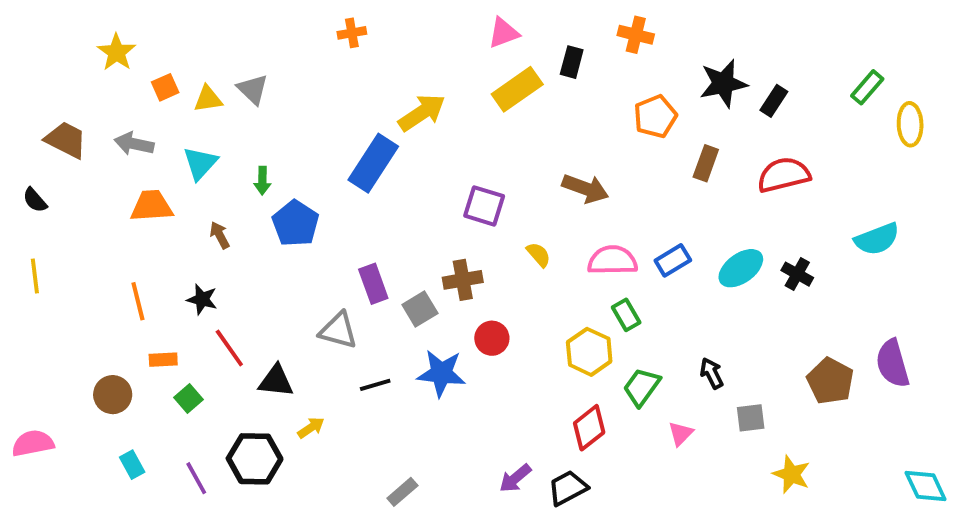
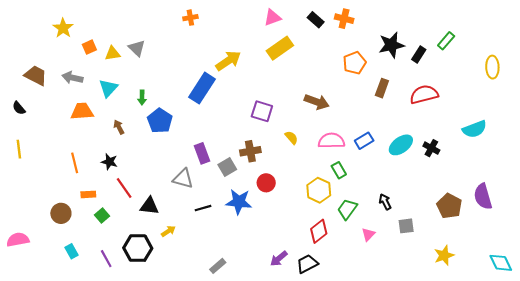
black rectangle: (572, 62) -> (316, 20), moved, turned -63
green rectangle: (867, 87) -> (446, 41), moved
yellow star: (791, 474) -> (444, 255), moved, turned 30

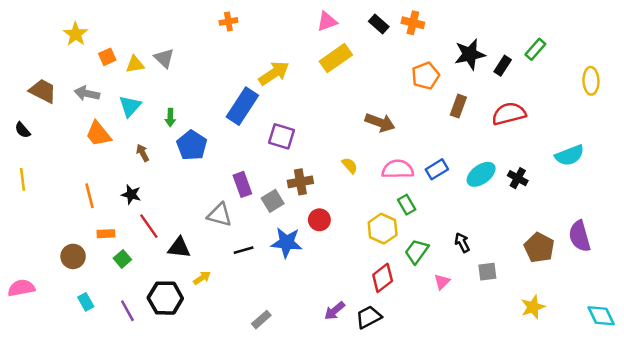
orange trapezoid: (82, 111) -> (98, 134), turned -125
purple square: (262, 111) -> (282, 136), moved

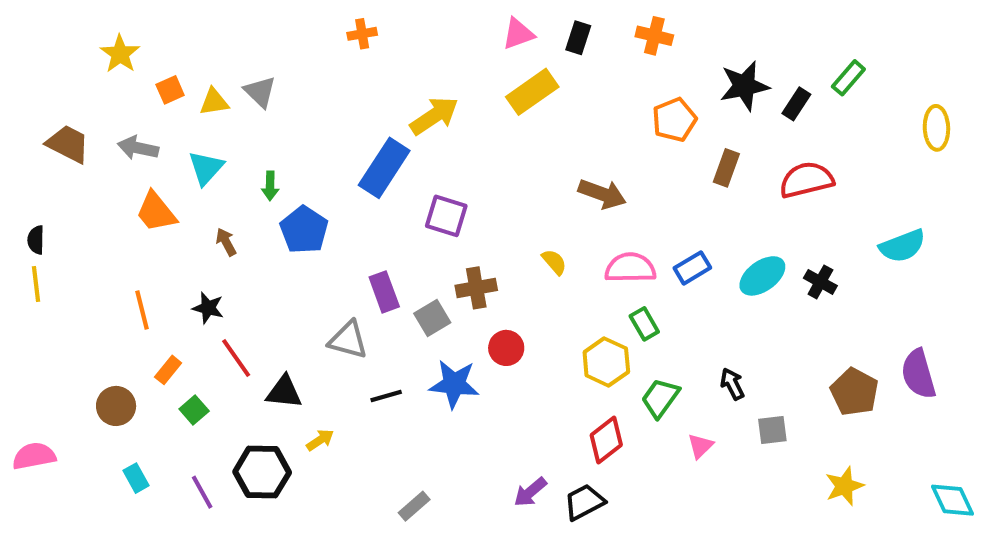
black rectangle: (379, 24) -> (578, 38), moved, turned 66
black semicircle: (23, 130) -> (36, 240), moved, turned 42
orange rectangle: (106, 234) -> (168, 370), turned -48

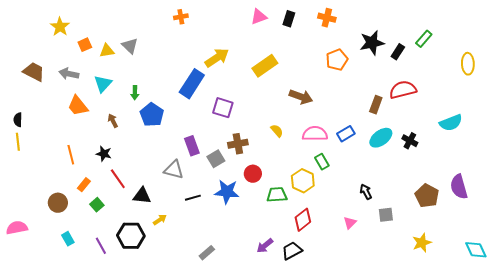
yellow rectangle: (532, 92) -> (265, 66), moved
brown rectangle: (726, 168) -> (376, 105), moved
green trapezoid: (660, 398) -> (277, 195), moved, turned 50

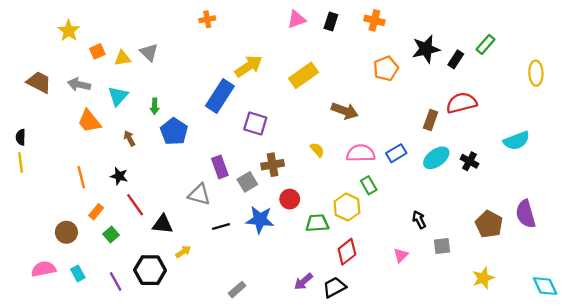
pink semicircle: (17, 228) -> (44, 269), moved

